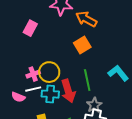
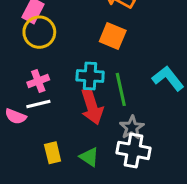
orange square: (82, 45) -> (113, 36), turned -36
yellow circle: (49, 72) -> (39, 32), moved
cyan cross: (50, 94) -> (90, 76), moved

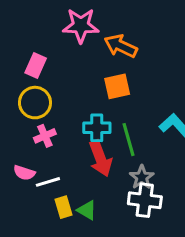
yellow circle: (39, 32) -> (35, 103), moved
orange square: (113, 36) -> (117, 86), turned -32
white line: (38, 104) -> (48, 182), moved
green triangle: (89, 157) -> (87, 210), moved

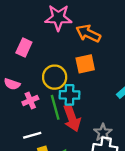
yellow circle: (35, 103) -> (55, 77), moved
green line: (128, 140) -> (55, 107), moved
pink semicircle: (24, 173) -> (12, 84), moved

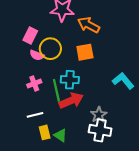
yellow circle: (55, 77) -> (50, 49), moved
pink semicircle: (12, 84) -> (37, 55), moved
red arrow: (72, 118) -> (71, 101), turned -95

